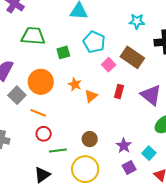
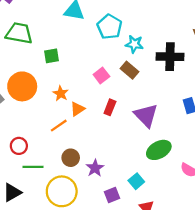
cyan star: (137, 21) -> (134, 44), moved
cyan pentagon: (94, 42) -> (109, 27), moved
brown rectangle: (132, 57) -> (130, 70), size x0.7
orange line: (38, 113) -> (59, 126), moved, turned -63
purple star: (124, 146) -> (95, 168), moved

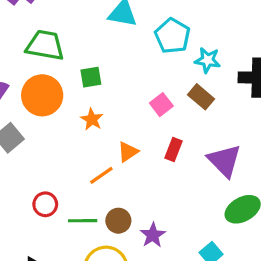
orange circle: (22, 86) -> (42, 95), moved
orange star: (61, 93) -> (92, 119), moved
green line: (33, 167) -> (83, 221), moved

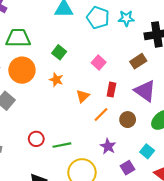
cyan star: (208, 60) -> (126, 18), moved
green square: (91, 77) -> (59, 52), moved, turned -32
brown rectangle: (201, 97) -> (138, 61), moved, turned -63
orange line: (101, 175) -> (101, 115), moved
brown circle: (118, 221) -> (128, 120), moved

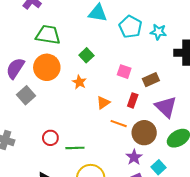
brown rectangle: (138, 61) -> (151, 80), moved
pink square: (99, 62) -> (124, 72), turned -32
orange line: (101, 115) -> (119, 124), turned 56
brown circle: (128, 120) -> (144, 133), size x1.5
purple star: (108, 146) -> (134, 157), moved

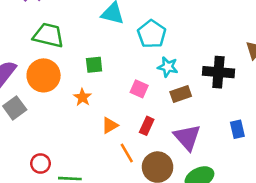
cyan star: (158, 32) -> (168, 67), moved
green square: (86, 55) -> (94, 65), turned 32
brown rectangle: (151, 80) -> (181, 94), moved
orange line: (119, 124) -> (127, 153), turned 35

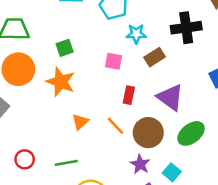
orange star: (82, 97) -> (61, 82), size x1.6
orange triangle: (110, 125) -> (80, 122), moved
red circle: (40, 163) -> (25, 159), moved

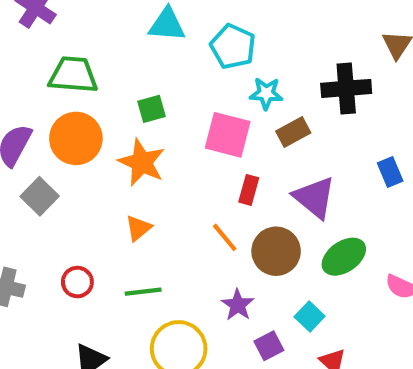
pink square: (114, 61) -> (228, 135), size x1.6
orange triangle: (80, 122) -> (138, 228), moved
purple star: (140, 164) -> (238, 305), moved

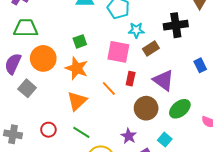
green trapezoid: (73, 75) -> (26, 28), moved
orange triangle: (138, 228) -> (77, 101), size x1.5
orange line: (225, 237) -> (109, 88), moved
green line: (143, 292) -> (81, 132), turned 42

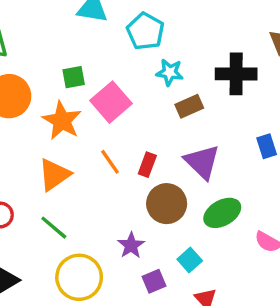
pink square: (118, 52) -> (111, 102), moved, turned 30
red rectangle: (131, 79) -> (147, 165), moved

